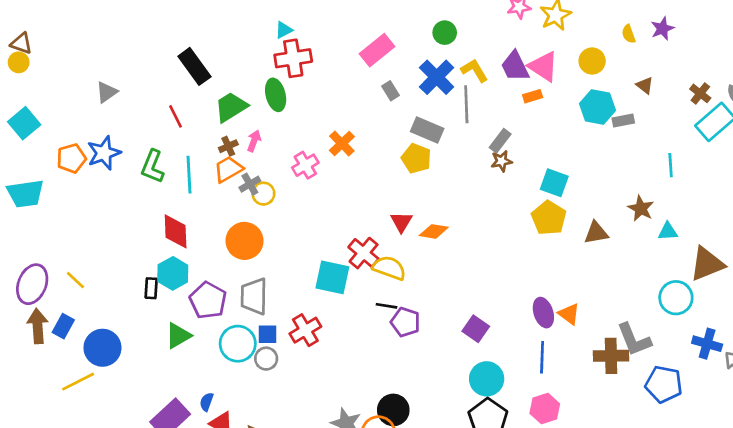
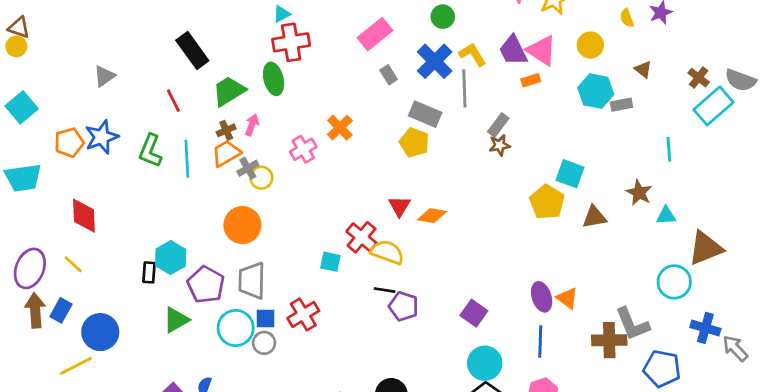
cyan square: (554, 183) -> (570, 174), moved
red diamond: (176, 231) -> (84, 216), moved
cyan square: (332, 277) -> (330, 262), size x0.6

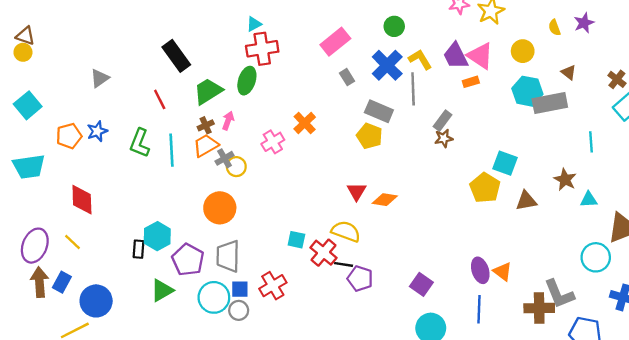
green ellipse: (274, 79) -> (247, 81), turned 32
gray rectangle: (621, 105) -> (550, 103), size x1.8
blue star: (102, 137) -> (97, 131), size x0.7
red cross: (362, 237) -> (324, 253), moved

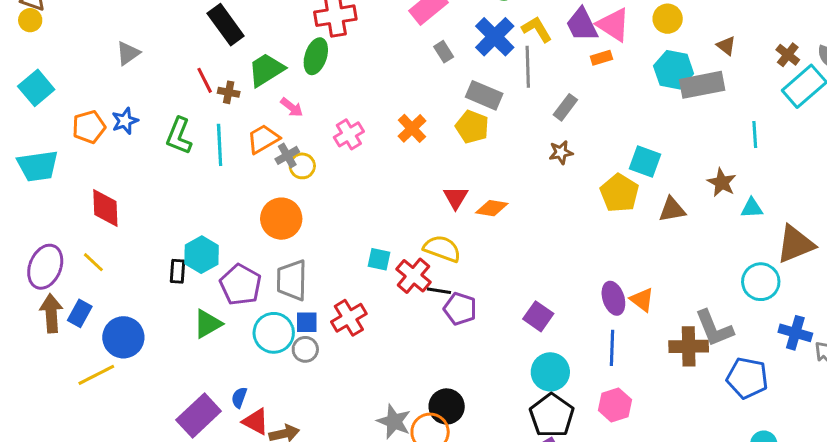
pink arrow: (228, 121) -> (292, 107), turned 108
orange cross: (305, 123) -> (412, 128), moved
brown cross: (206, 125) -> (229, 92), moved, turned 35
brown star: (444, 138) -> (561, 152), moved

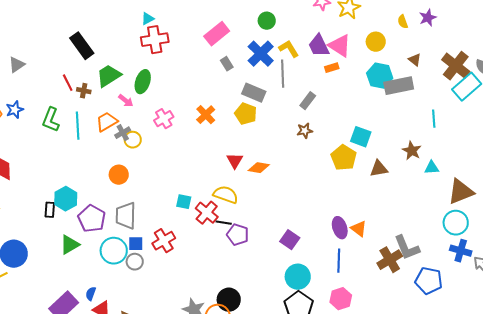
brown cross: (788, 55) -> (456, 66), size x1.8
green ellipse: (316, 56) -> (143, 82), moved
orange circle: (281, 219) -> (119, 175), size x0.7
cyan circle: (761, 282) -> (456, 223), moved
brown cross: (689, 346) -> (390, 260), turned -30

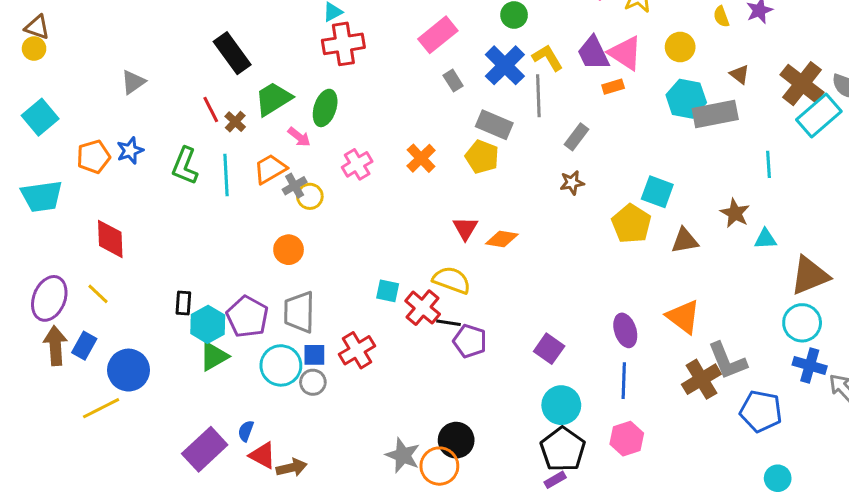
brown cross: (84, 91) -> (235, 122), turned 32
cyan hexagon: (66, 199) -> (208, 324), moved
orange triangle: (359, 229) -> (683, 317), moved, size x1.4

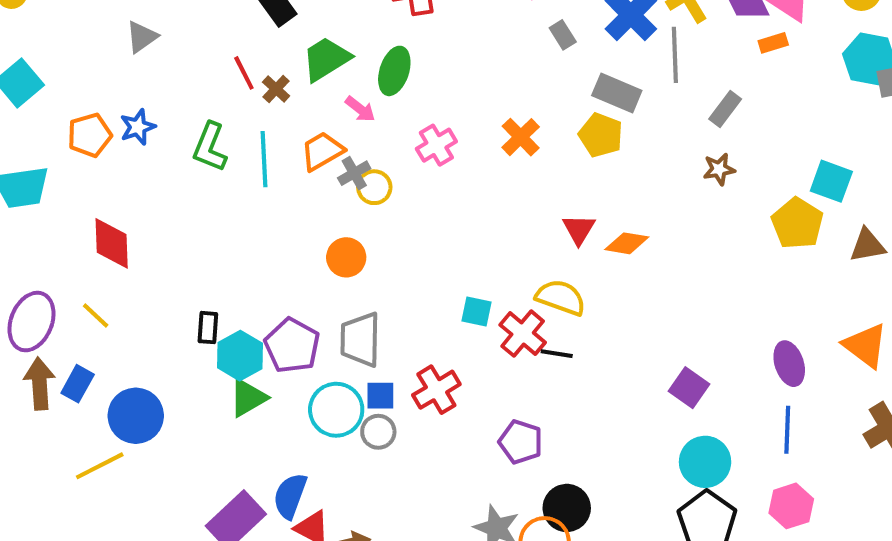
purple pentagon: (470, 341) -> (521, 442), moved
blue semicircle: (246, 431) -> (290, 496), size x1.6

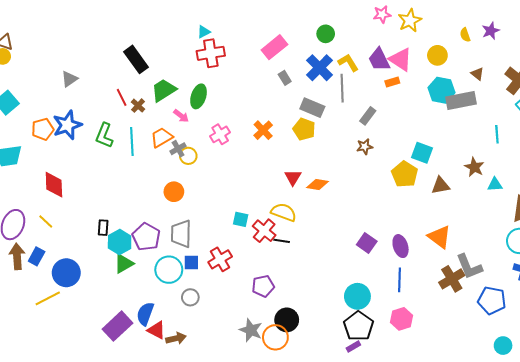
blue star: (138, 127) -> (67, 125), size x1.6
purple square: (689, 388) -> (367, 243), moved
gray circle: (378, 432) -> (190, 297), moved
purple pentagon: (521, 442) -> (263, 286), turned -30

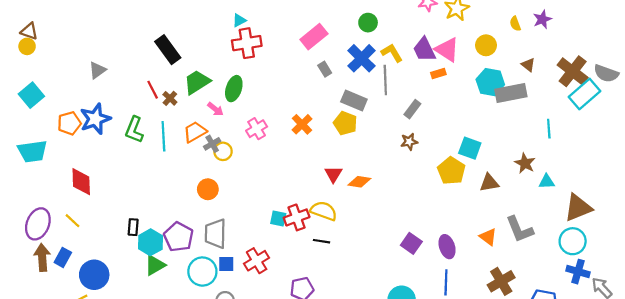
red cross: (264, 231) -> (297, 217), moved, turned 30
orange triangle: (439, 237) -> (488, 237), size x0.7
gray L-shape: (469, 267) -> (520, 229), moved

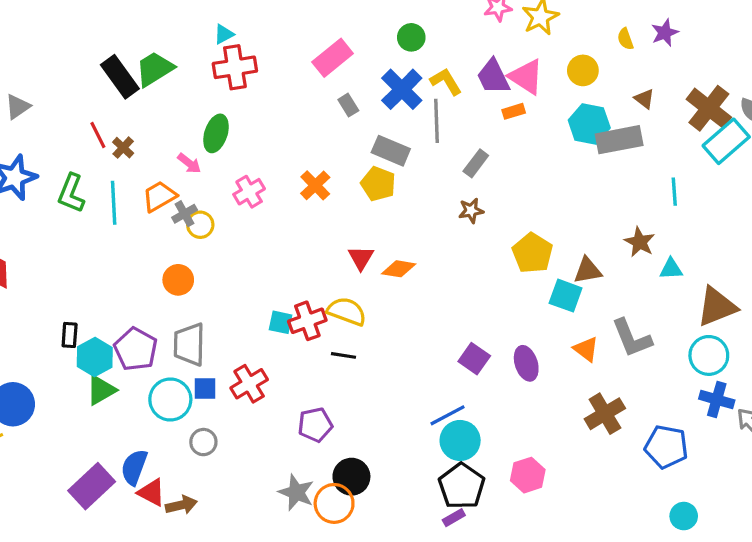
green trapezoid: (197, 82) -> (155, 69), moved
cyan square: (470, 148) -> (566, 296), moved
blue line: (446, 282) -> (447, 415), moved, turned 60

